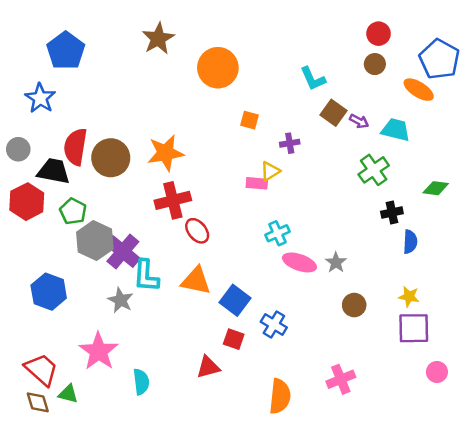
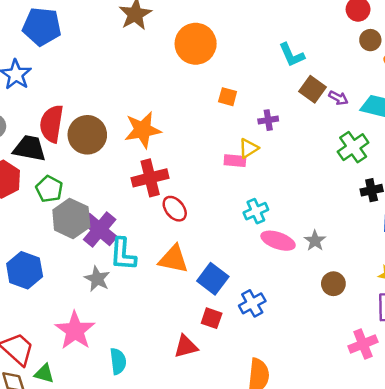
blue pentagon: (66, 51) -> (42, 27), turned -30
brown circle: (375, 64) -> (370, 40), moved
blue cross: (274, 325) -> (252, 303), turned 30
pink cross: (341, 379) -> (363, 344), moved

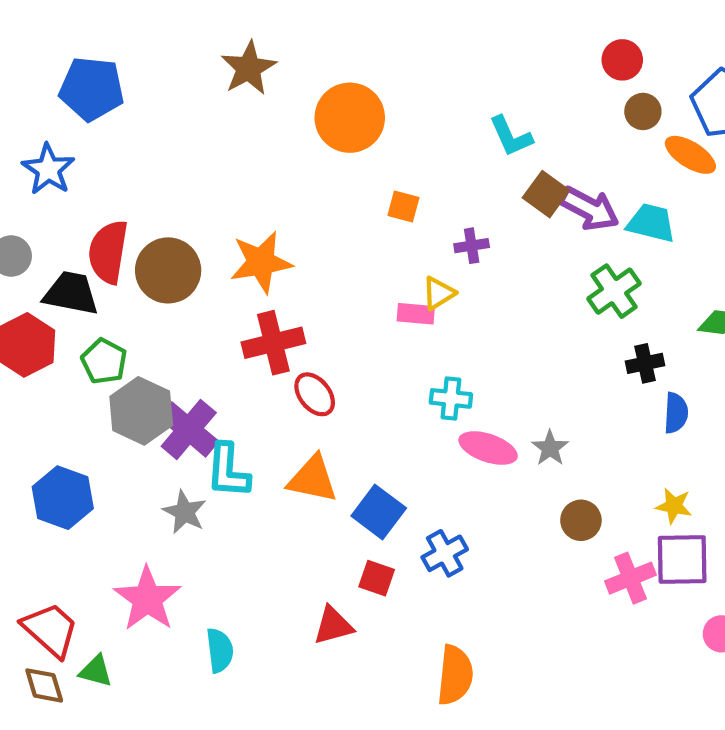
purple arrow: (338, 98) -> (589, 209), size x1.8
cyan cross: (256, 211) -> (451, 398), turned 30
pink cross: (363, 344) -> (631, 578), moved

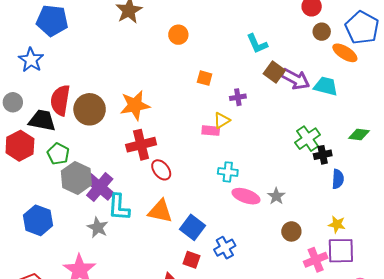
orange circle: (350, 118) -> (178, 35), size x0.6
green cross: (614, 291) -> (308, 139), moved

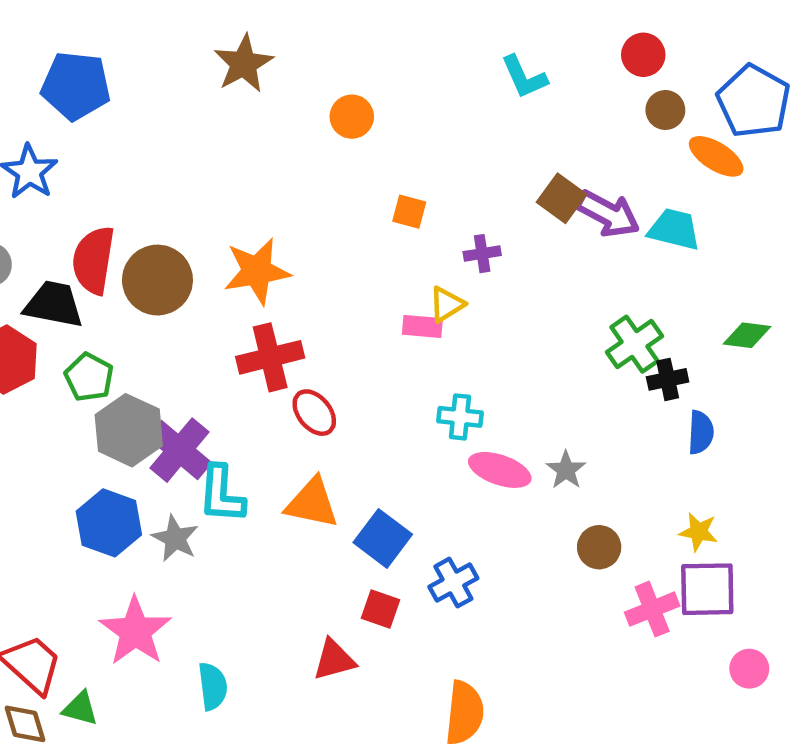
cyan L-shape: (257, 44) -> (524, 77), moved
blue hexagon: (38, 220) -> (109, 523), moved

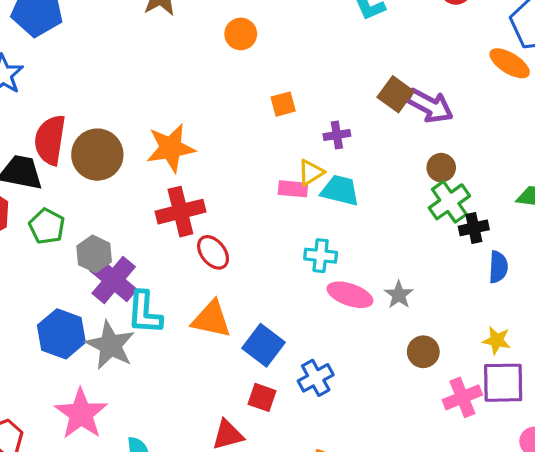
brown circle: (665, 110) -> (441, 168), moved
orange square: (409, 212) -> (283, 104), turned -30
cyan trapezoid: (674, 229) -> (340, 190), moved
gray hexagon: (129, 430) -> (94, 254), moved, size x0.7
gray star: (175, 538) -> (110, 345), size x1.4

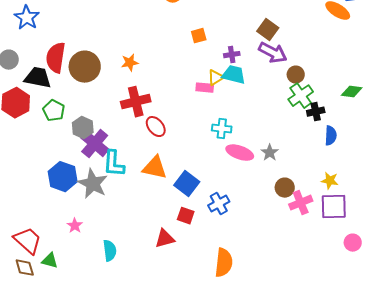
purple arrow: (430, 106) -> (273, 53), moved
orange star: (171, 148) -> (130, 63), size x0.6
cyan trapezoid: (340, 190) -> (234, 75), moved
pink cross: (462, 397) -> (301, 203), moved
pink star: (81, 414) -> (75, 226), size x0.5

